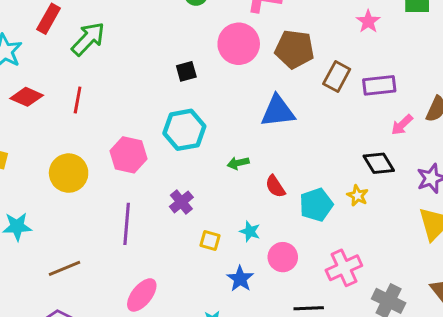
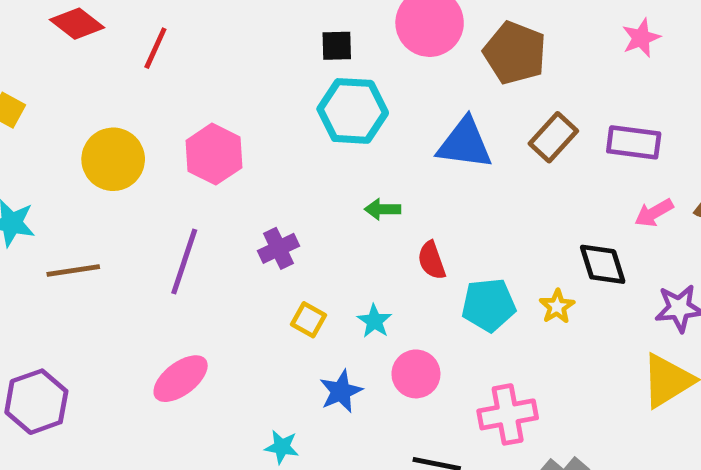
brown rectangle: (337, 76) -> (553, 137), moved
cyan hexagon: (184, 130) -> (353, 111), moved
brown line: (65, 268) -> (73, 271), moved

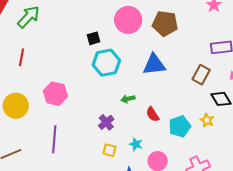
brown rectangle: (553, 137) -> (201, 75), moved
purple cross: (279, 248) -> (106, 122), moved

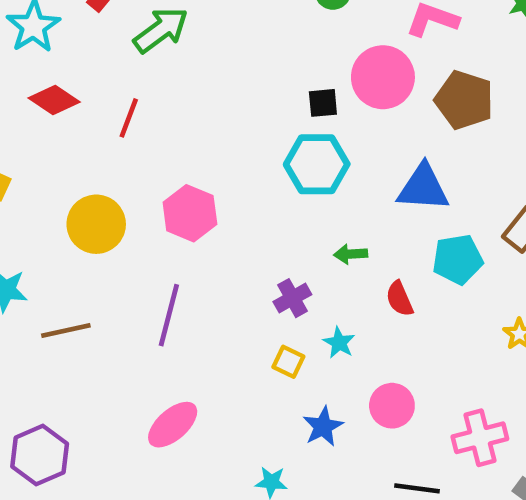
black square: (94, 38) -> (323, 103), moved
cyan pentagon: (180, 126) -> (458, 259), moved
cyan star: (136, 144) -> (339, 343), moved

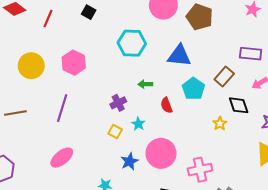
black square: (323, 103) -> (89, 12), moved, turned 32
cyan pentagon: (458, 259) -> (193, 89), turned -30
pink circle: (392, 406) -> (161, 153), size x1.5

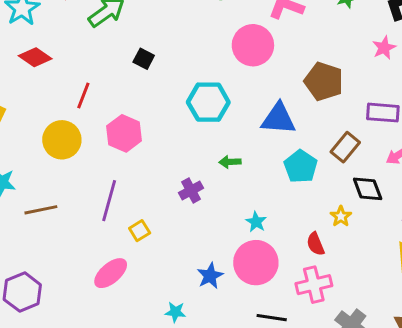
brown pentagon: (200, 17) -> (324, 81), moved
red line: (48, 18) -> (83, 95), moved
red semicircle: (166, 105) -> (316, 244), moved
cyan star: (138, 124) -> (256, 222), moved
yellow square: (115, 132) -> (140, 231), moved, turned 32

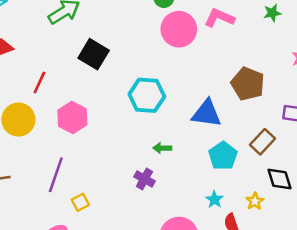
pink circle: (253, 45) -> (179, 29), moved
black square: (144, 59) -> (94, 54), size x1.6
purple cross: (191, 190) -> (144, 179), moved, turned -36
cyan star: (256, 222) -> (214, 200), moved

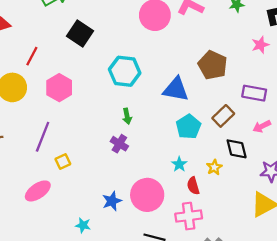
green arrow: (162, 148) -> (127, 116), moved, turned -105

